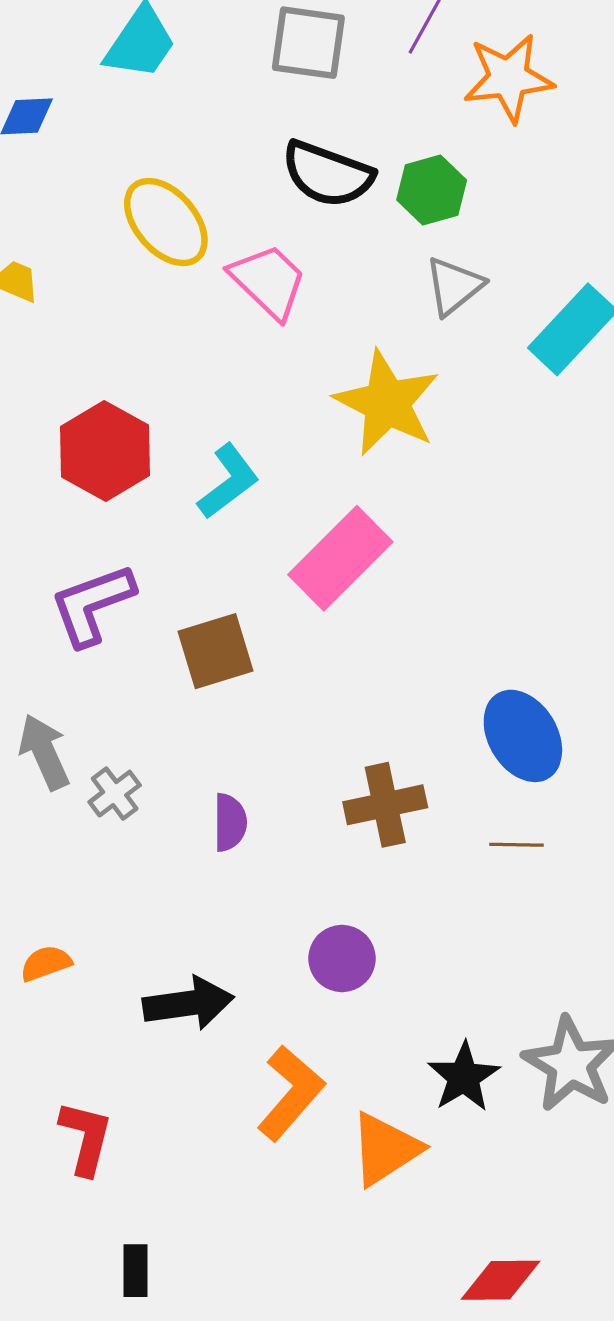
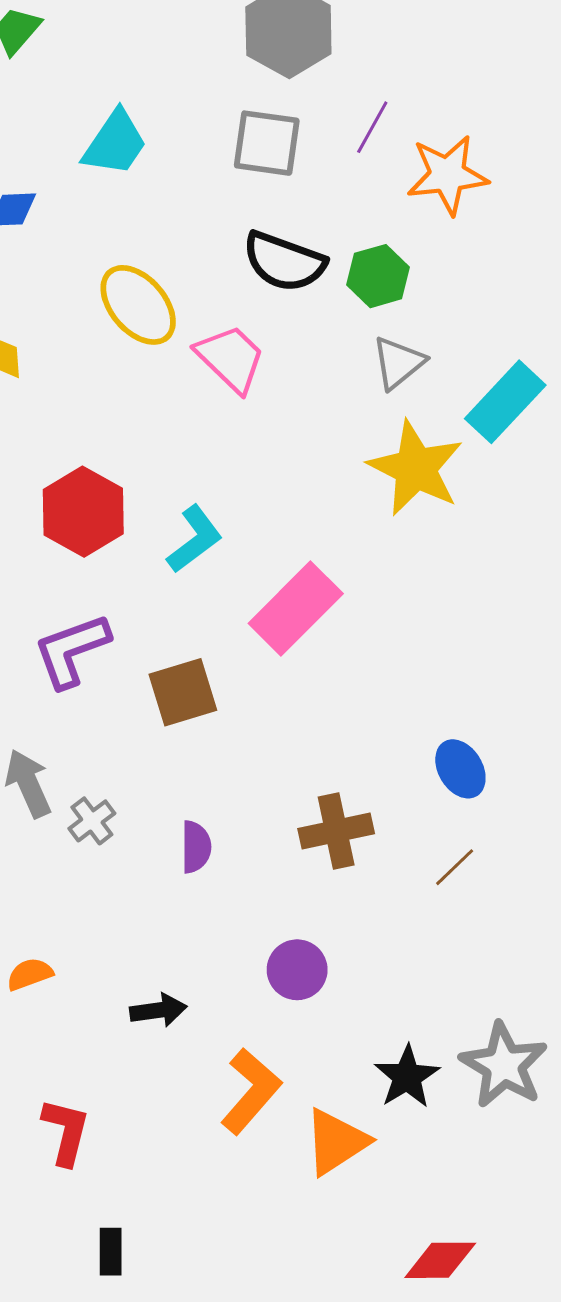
yellow star: (387, 403) -> (416, 468), moved
blue ellipse: (523, 736) -> (460, 769), size x0.7
brown line: (516, 845) -> (455, 867), turned -45
black arrow: (188, 1003) -> (158, 1010), size x0.7

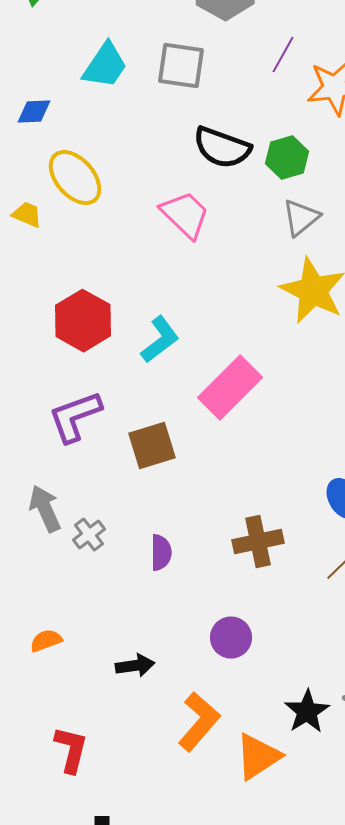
gray square: (267, 143) -> (181, 66), moved
yellow ellipse: (138, 305) -> (75, 178), moved

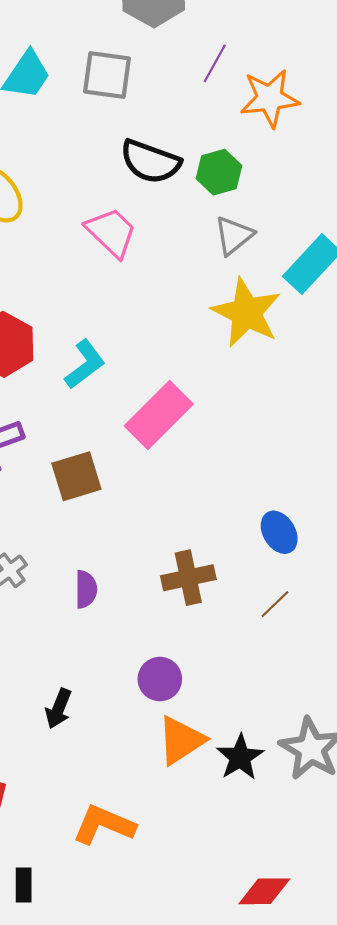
black arrow: (135, 666) -> (58, 709), turned 120
orange L-shape: (199, 722) -> (104, 825), moved, turned -108
orange triangle: (258, 757) -> (181, 740), moved

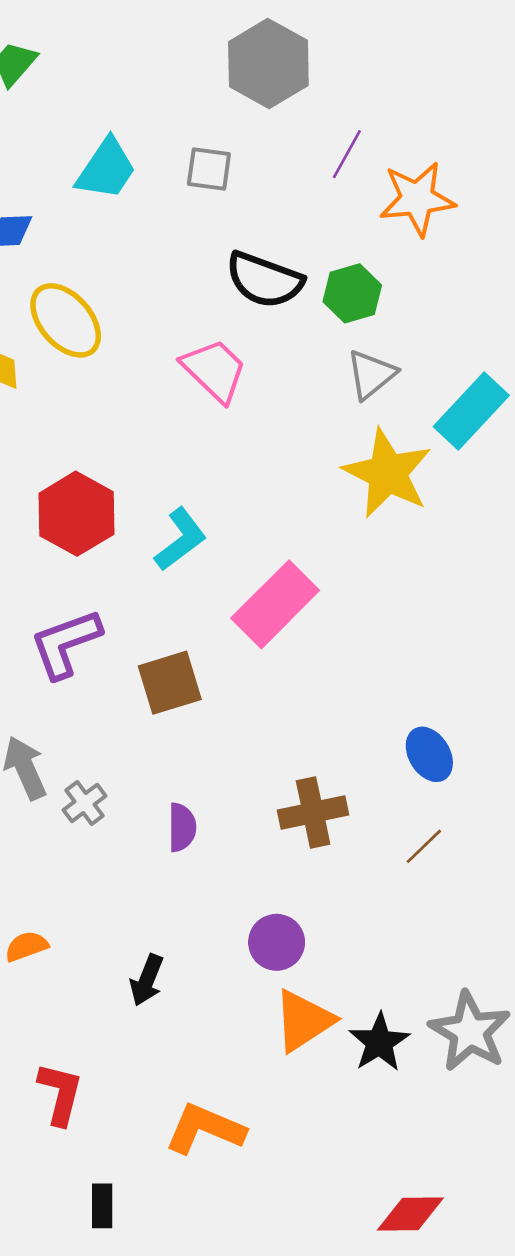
gray square: (107, 75) -> (209, 169), size x0.7

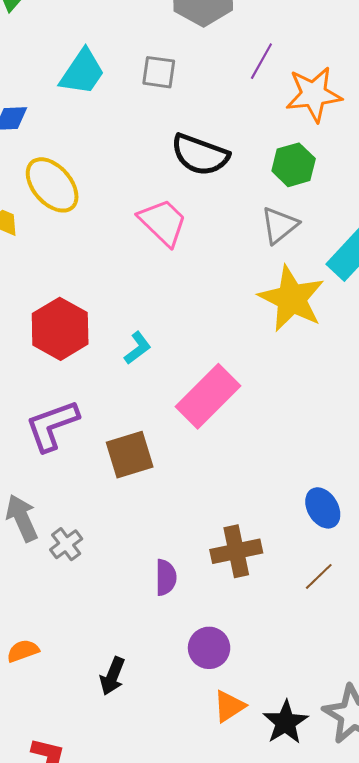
green hexagon: (352, 293) -> (294, 165), moved
cyan L-shape: (181, 539) -> (138, 348), size x0.7
purple semicircle: (182, 827) -> (166, 577), moved
orange triangle: (304, 1021) -> (229, 706), size x0.7

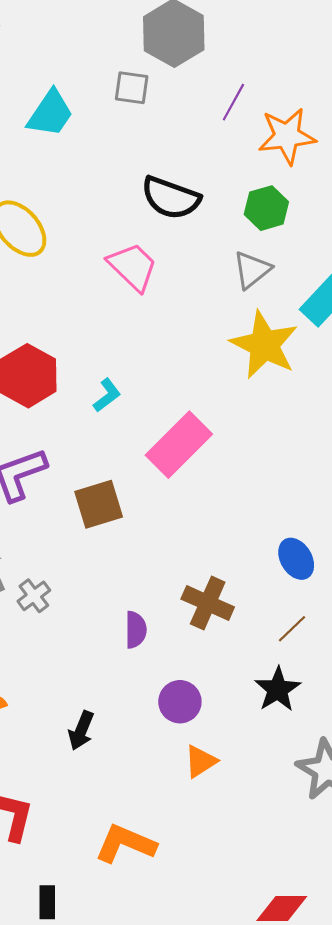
gray square: (159, 72) -> (132, 88), moved
brown cross: (236, 551) -> (208, 603), turned 36
black star: (286, 722) -> (278, 689), moved

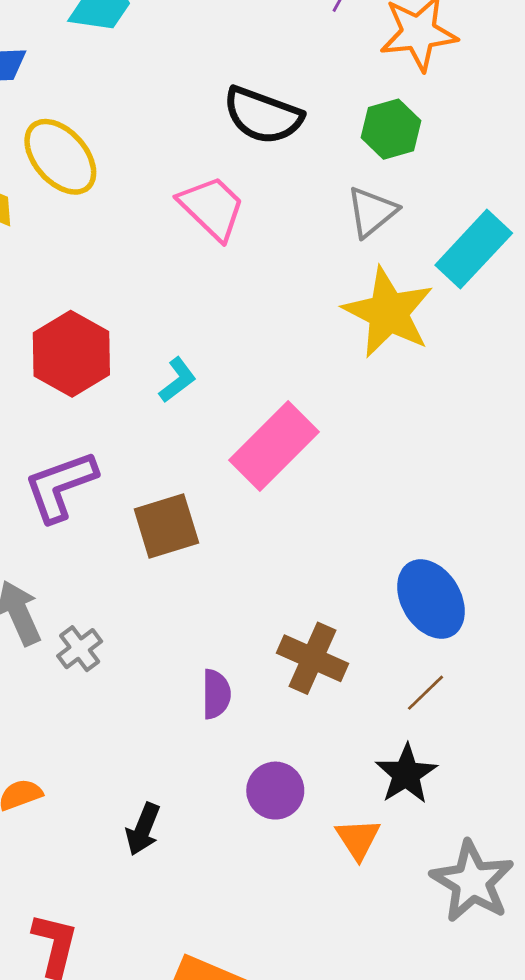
blue ellipse: (296, 559) -> (431, 599), size x1.4
orange triangle: (200, 761) -> (358, 839), moved, turned -30

